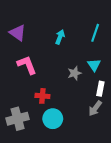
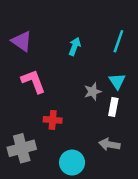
white rectangle: (100, 89) -> (113, 107), moved
gray arrow: (95, 108) -> (109, 144), moved, turned 63
cyan circle: (53, 119) -> (72, 163), moved

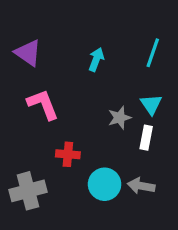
cyan circle: (72, 163) -> (105, 184), moved

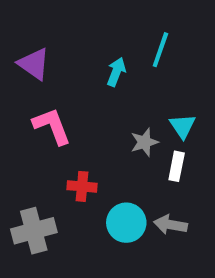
cyan line: (153, 53) -> (160, 50), moved

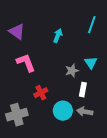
cyan line: (160, 50) -> (92, 25), moved
white rectangle: (177, 166) -> (83, 90), moved
red cross: (82, 186) -> (41, 93), turned -32

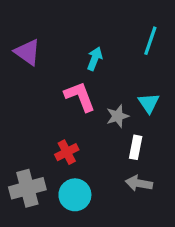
pink L-shape: (26, 63) -> (80, 96), moved
cyan circle: (63, 111) -> (75, 195), moved

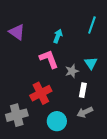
red cross: (67, 152) -> (41, 93), size x1.5
gray arrow: (139, 183) -> (85, 112), turned -35
cyan circle: (75, 195) -> (57, 121), moved

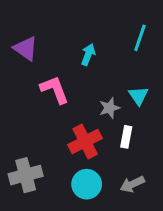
pink L-shape: (49, 59) -> (55, 90), moved
red cross: (41, 93) -> (85, 141), moved
gray arrow: (85, 112) -> (132, 184), moved

